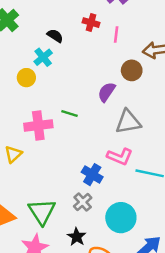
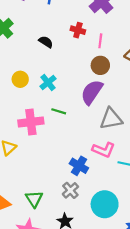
cyan cross: (43, 57) -> (48, 82), moved
brown circle: (132, 70) -> (100, 65), moved
purple semicircle: (107, 92) -> (92, 92), size x1.4
green triangle: (42, 212) -> (34, 199), size x0.7

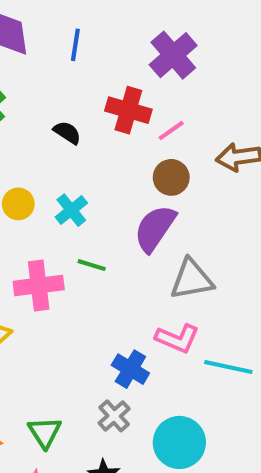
red cross: (78, 30) -> (128, 110), size x1.5
pink line: (100, 41) -> (171, 131), turned 48

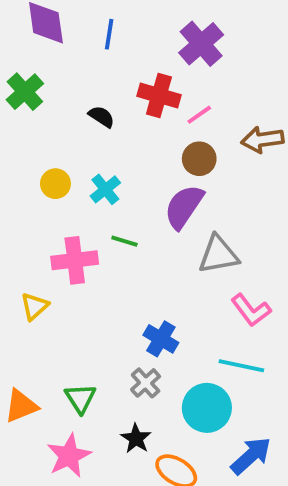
pink L-shape: (177, 338) -> (251, 310), moved, turned 30
cyan line: (228, 367) -> (241, 366), moved

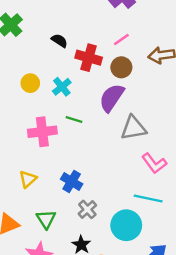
red cross: (159, 96) -> (89, 58), moved
yellow triangle: (34, 306) -> (28, 179), moved
blue cross: (161, 339) -> (72, 182), moved

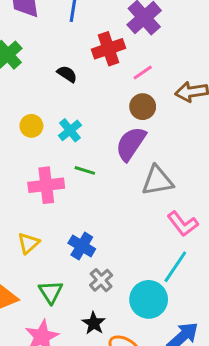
red cross: (89, 58) -> (109, 49), moved, turned -35
cyan line: (148, 199) -> (175, 267), turned -68

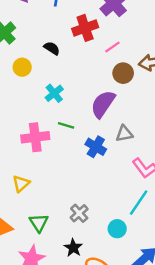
brown circle: (143, 107) -> (123, 73), moved
yellow circle: (31, 126) -> (22, 67), moved
gray triangle: (157, 181) -> (124, 134), size x0.7
blue cross: (82, 246) -> (96, 147), moved
cyan circle: (149, 299) -> (117, 229), size x0.6

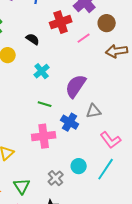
brown circle: (123, 73) -> (107, 23), moved
cyan cross: (54, 93) -> (42, 71), moved
pink cross: (35, 137) -> (44, 136), moved
cyan circle: (117, 229) -> (79, 166), moved

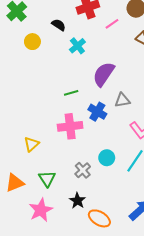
cyan cross: (42, 71) -> (77, 46), moved
green line: (45, 104) -> (71, 93), turned -32

